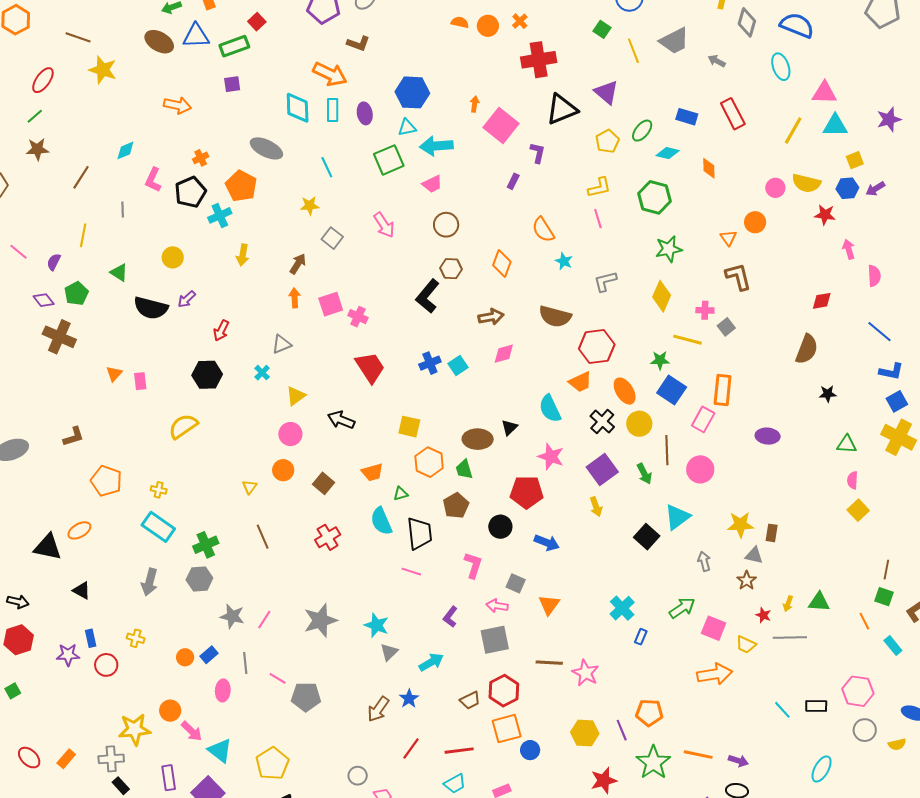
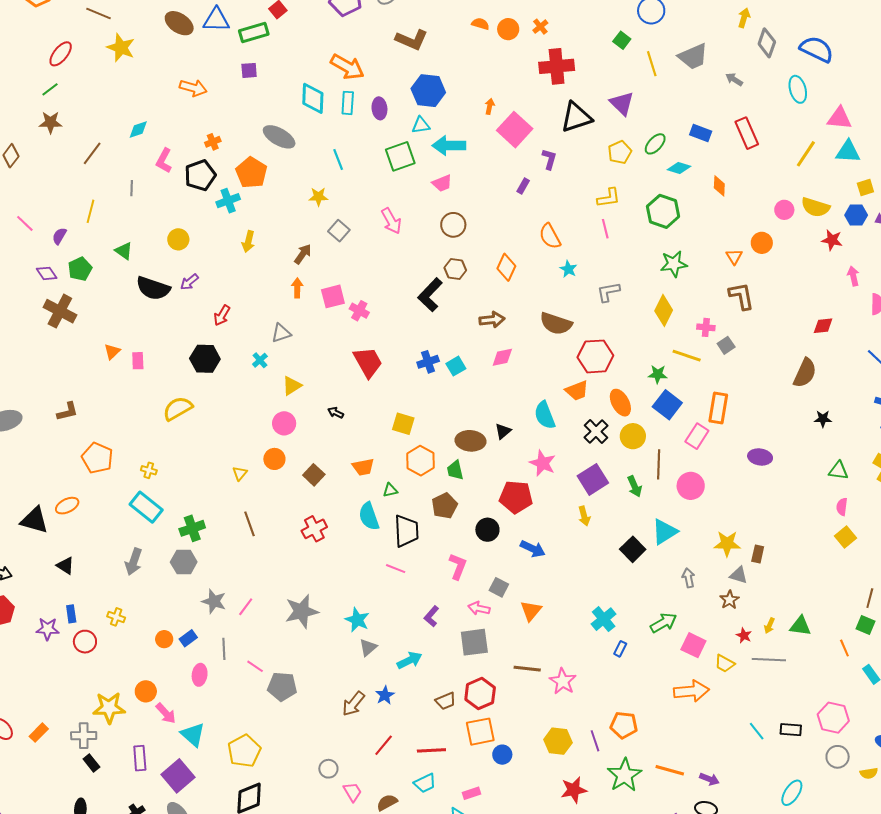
brown L-shape: (358, 44) -> (412, 40), moved, size x1.4
black arrow: (341, 420) -> (336, 413), size x0.6

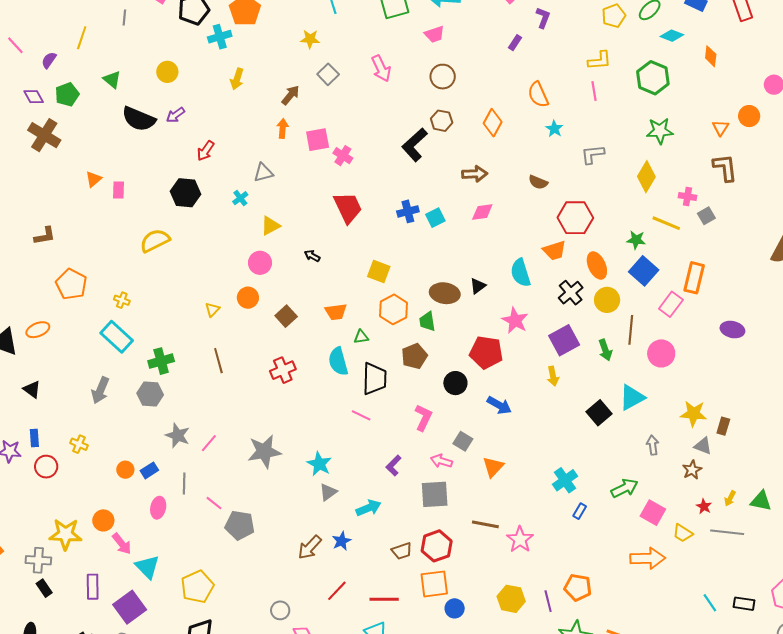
brown semicircle: (556, 324) -> (538, 182), size x0.6

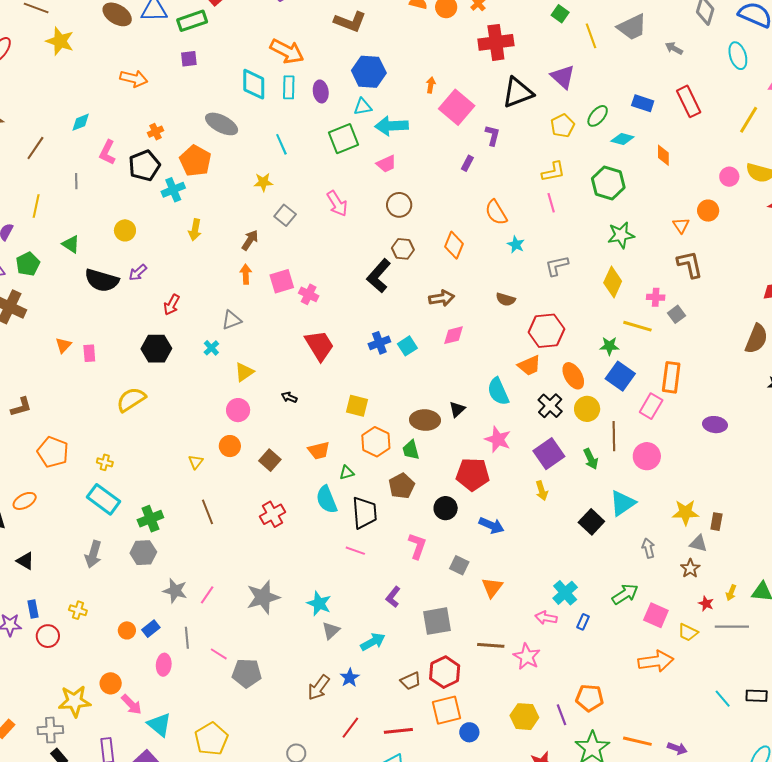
pink arrow: (441, 461) -> (546, 618), moved

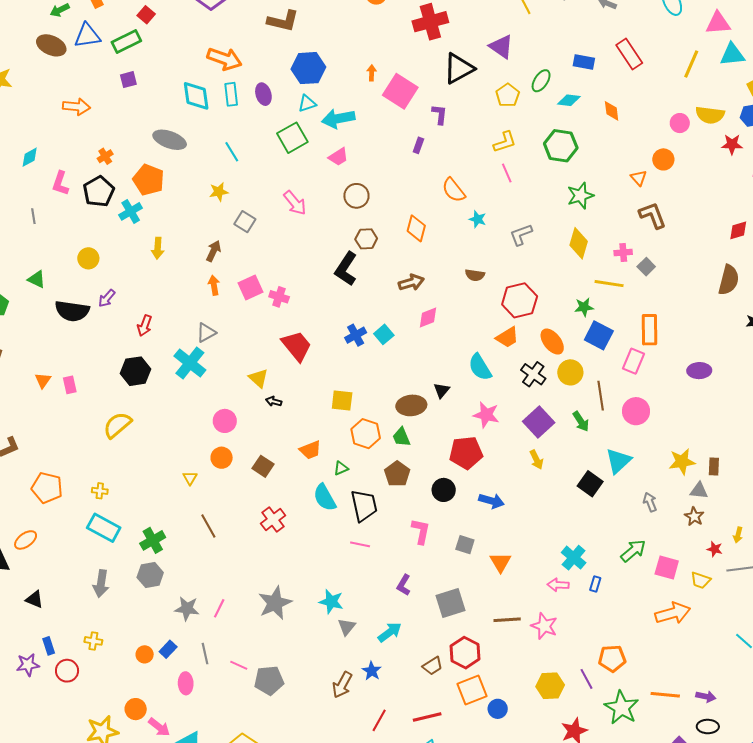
cyan cross: (211, 348) -> (190, 363), size x2.0
yellow triangle: (244, 372) -> (258, 378), moved, turned -35

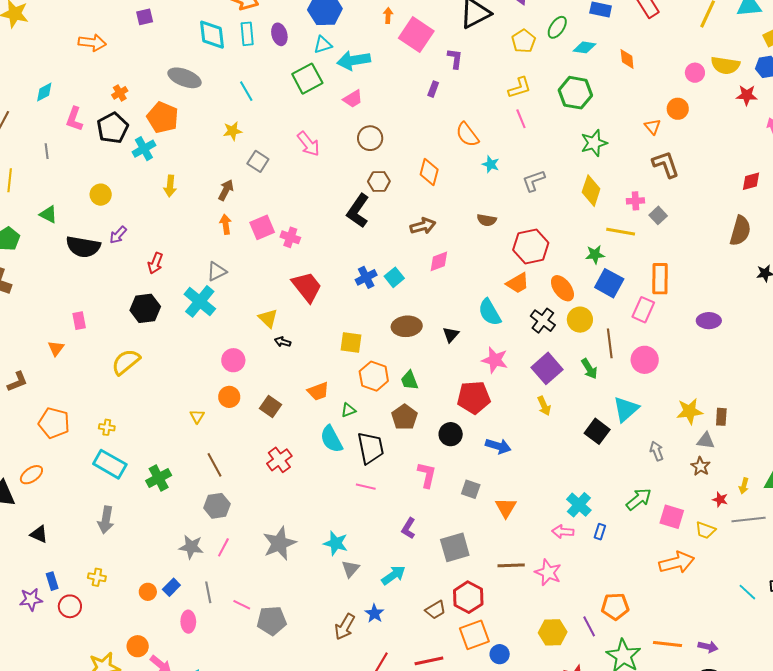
orange triangle: (43, 380) -> (56, 348), moved
brown ellipse: (411, 405) -> (407, 326), moved
gray hexagon: (150, 575) -> (217, 506), moved

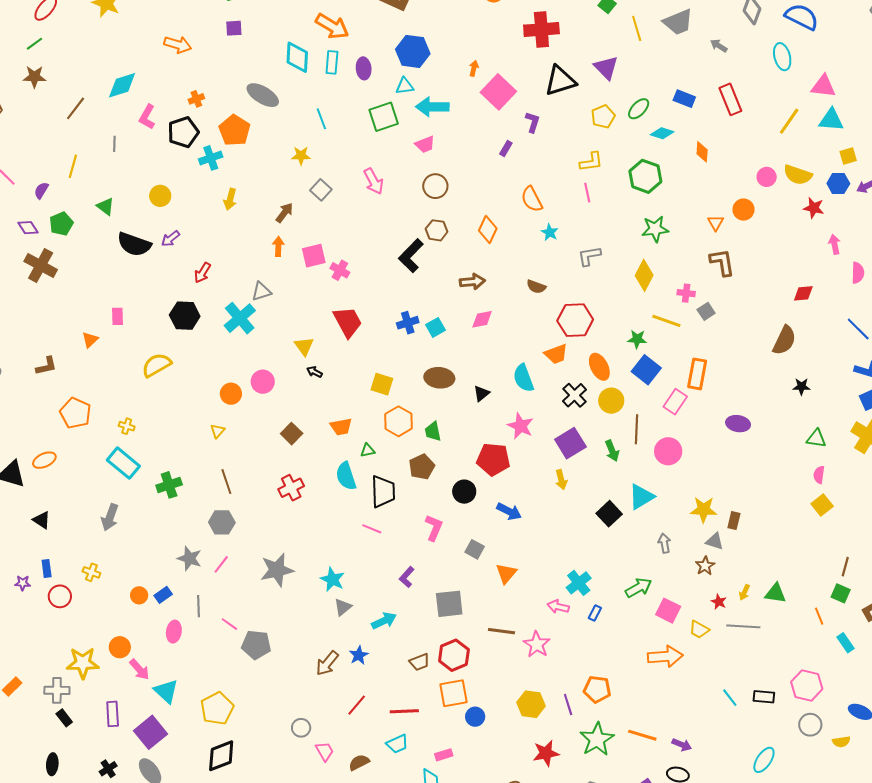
cyan diamond: (44, 92) -> (122, 85), size x1.5
orange circle: (229, 397) -> (231, 394), moved
purple star: (31, 599) -> (23, 583), size x0.7

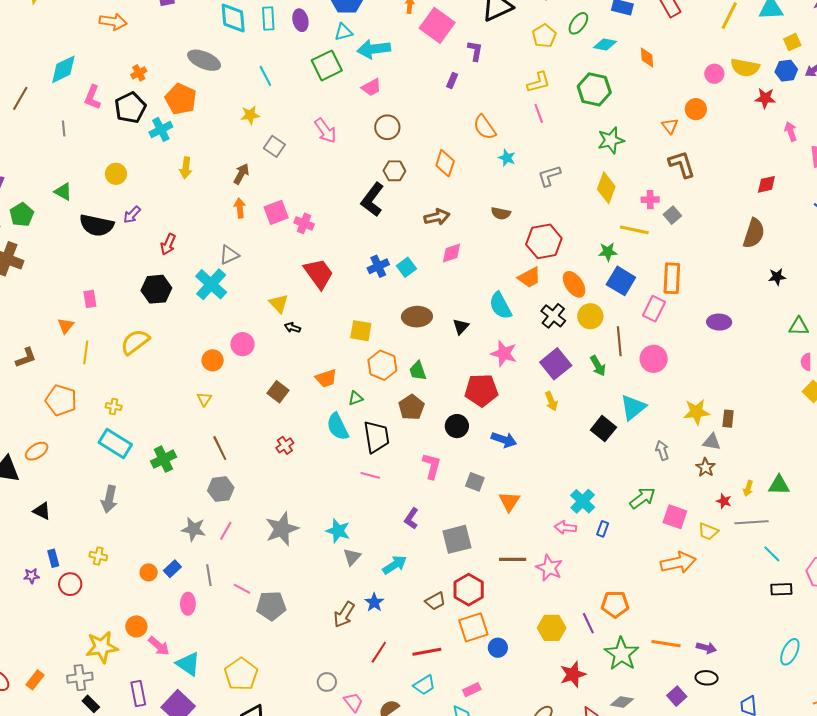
yellow line: (73, 166) -> (86, 352), moved
red cross: (291, 488) -> (285, 445), size x0.7
cyan line: (730, 698) -> (772, 554), moved

